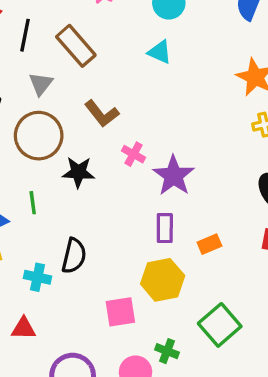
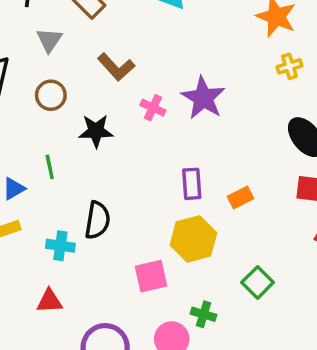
brown circle: (39, 136) -> (51, 95), size x0.6
purple star: (174, 176) -> (203, 98), moved
green square: (220, 325) -> (258, 282), size x0.7

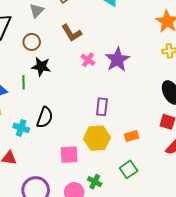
black star: (96, 131) -> (41, 67), moved
orange rectangle: (240, 198) -> (132, 136), moved

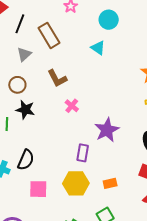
purple star: (117, 60) -> (107, 130), moved
pink square: (69, 155) -> (38, 189), moved

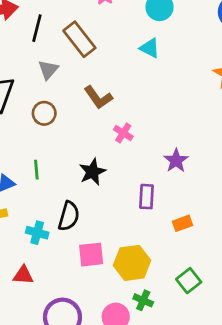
black star: (25, 110) -> (92, 172), moved, turned -30
purple star: (107, 130) -> (176, 161), size x0.7
yellow hexagon: (76, 183) -> (132, 263), moved
orange rectangle: (110, 183) -> (182, 223), moved

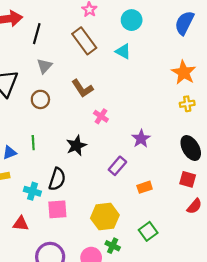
brown rectangle: (79, 39) -> (84, 41), moved
purple rectangle: (147, 197) -> (117, 166), turned 36
pink square: (91, 255) -> (57, 209), moved

